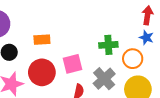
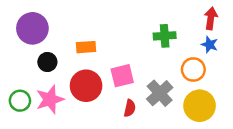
green cross: (108, 45) -> (165, 36), moved

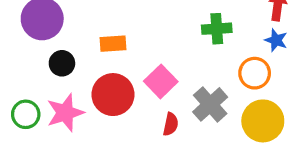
pink square: (122, 76) -> (161, 81), turned -30

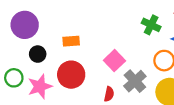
green cross: (217, 29) -> (151, 25), moved, turned 30
pink square: (161, 81) -> (114, 61), moved
green circle: (26, 114) -> (14, 78), moved

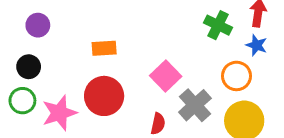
purple circle: (25, 25) -> (38, 25), size x0.6
black circle: (38, 54) -> (29, 67), moved

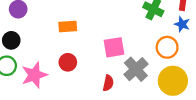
pink square: (166, 76) -> (114, 47), turned 35
red circle: (104, 96) -> (68, 62), size x0.6

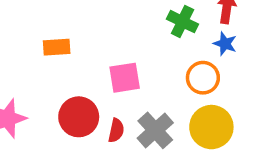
red circle: (68, 62) -> (79, 117), moved, size x1.5
gray cross: (136, 69) -> (155, 130), moved

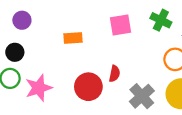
pink square: (125, 78) -> (120, 25), moved
red semicircle: (116, 130) -> (115, 74), moved

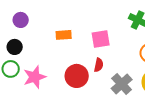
pink square: (120, 25) -> (101, 39), moved

